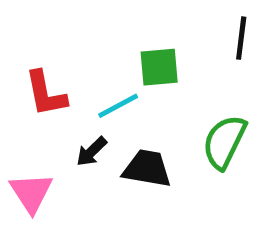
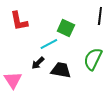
green square: (159, 67) -> (66, 28), turned 30
red L-shape: (46, 94) -> (19, 21), moved

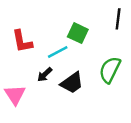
red L-shape: (19, 21) -> (22, 41), moved
black trapezoid: (61, 70) -> (72, 83), turned 135

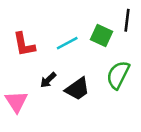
green square: (78, 33) -> (102, 35), moved
cyan line: (58, 52) -> (67, 43), moved

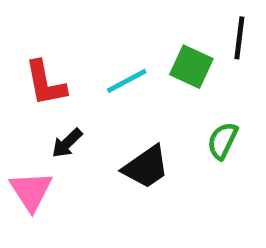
green semicircle: (118, 75) -> (223, 141), size x0.7
black arrow: (48, 80) -> (67, 143), moved

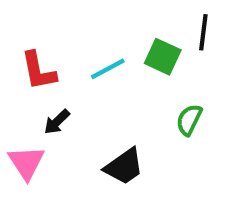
black trapezoid: (146, 167) -> (124, 167), moved

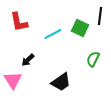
red L-shape: (39, 71) -> (19, 22), moved

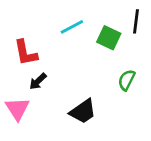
red L-shape: (19, 22) -> (26, 53), moved
cyan line: (53, 34) -> (72, 27), moved

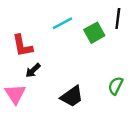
green square: (109, 38) -> (94, 33), turned 36
green semicircle: (127, 80) -> (116, 86), moved

